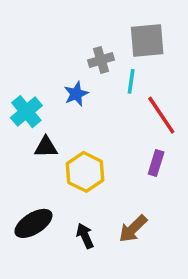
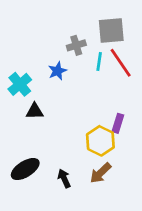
red line: (161, 115) -> (121, 63), moved
yellow hexagon: (85, 172) -> (100, 141), moved

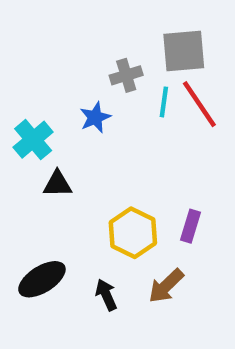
purple rectangle: (118, 123) -> (190, 226), moved
yellow hexagon: (100, 141) -> (133, 233), moved

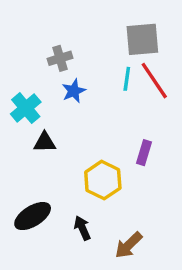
gray cross: (126, 75) -> (60, 58), moved
purple rectangle: (190, 226) -> (144, 153), moved
brown arrow: (166, 286) -> (129, 245), moved

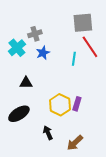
cyan line: (127, 79) -> (74, 59), moved
cyan cross: (26, 108) -> (17, 48), moved
purple rectangle: (144, 153) -> (77, 104), moved
black ellipse: (33, 216) -> (19, 114), moved

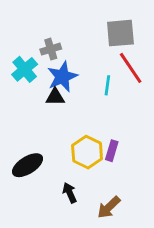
blue star: (43, 53) -> (62, 77), size x1.5
black triangle: (26, 83) -> (55, 97), moved

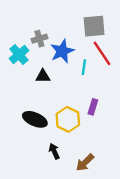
blue star: (62, 77) -> (62, 51), moved
purple rectangle: (112, 151) -> (93, 107), moved
black ellipse: (28, 165) -> (35, 119), moved, turned 55

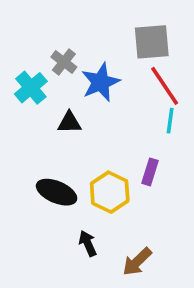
gray cross: (39, 39) -> (64, 62), turned -35
cyan line: (84, 67) -> (170, 121), moved

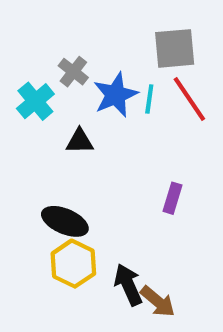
cyan line: (170, 121) -> (149, 99), moved
yellow hexagon: (110, 192) -> (73, 264), moved
black arrow: (88, 243) -> (128, 285), moved, size x1.4
brown arrow: (137, 262) -> (158, 302), turned -96

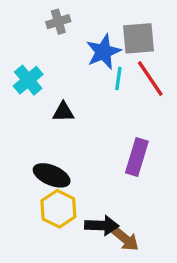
gray cross: (73, 72) -> (58, 22), moved, turned 35
blue star: (116, 95) -> (103, 52), moved
purple rectangle: (173, 198) -> (137, 157), size x1.5
black arrow: (128, 285) -> (102, 226), turned 116

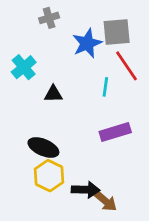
cyan line: (118, 78) -> (105, 87), moved
purple rectangle: (137, 157) -> (115, 132), turned 56

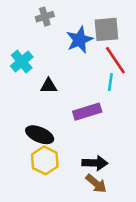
cyan line: (105, 87) -> (110, 82), moved
purple rectangle: (115, 132) -> (87, 112), moved
black arrow: (86, 190) -> (95, 163), moved

